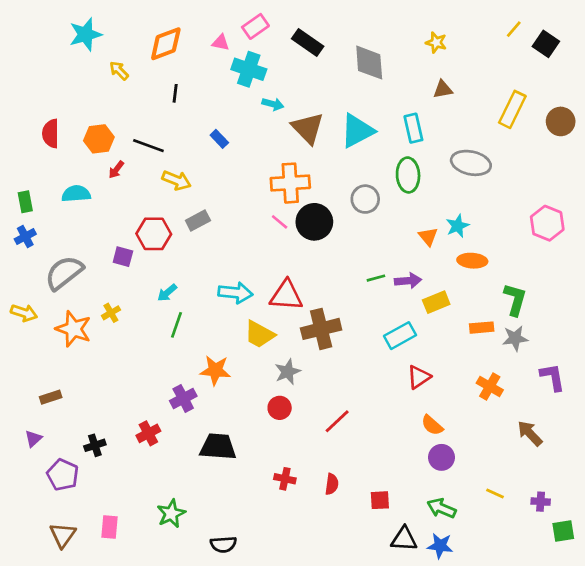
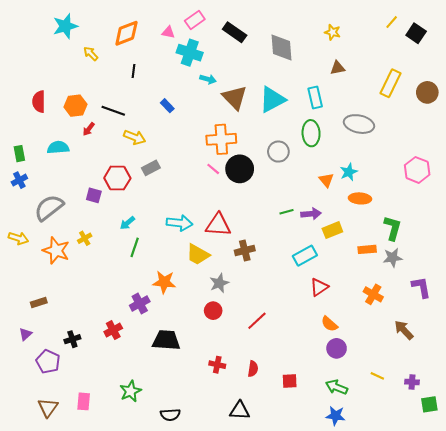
brown cross: (321, 329) -> (245, 250), size x0.7
black triangle: (404, 539) -> (240, 411), moved

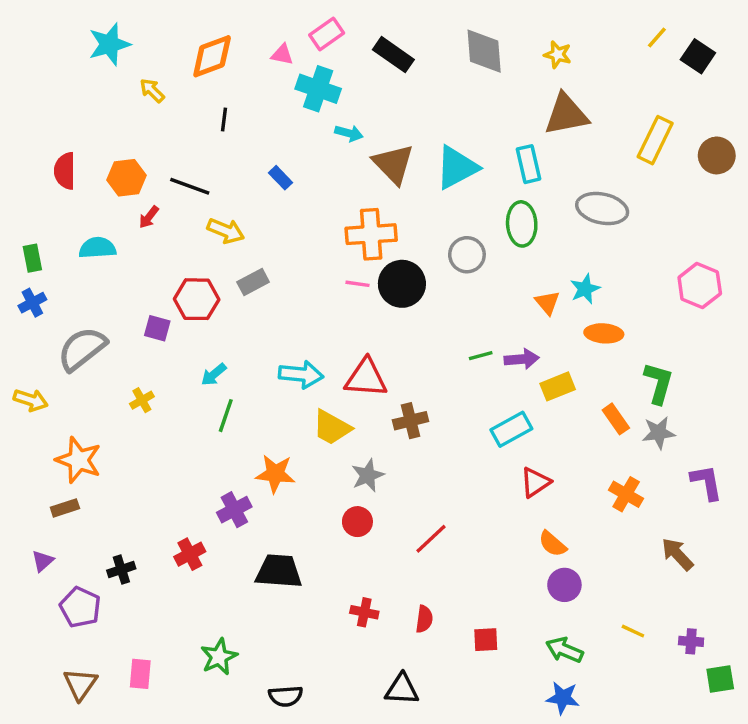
gray diamond: (281, 48) -> (484, 51), moved
brown triangle: (338, 68) -> (566, 114), size x1.8
pink line: (213, 169) -> (357, 284), turned -32
orange rectangle: (367, 249) -> (616, 419), turned 60
orange star: (56, 250) -> (79, 460), moved

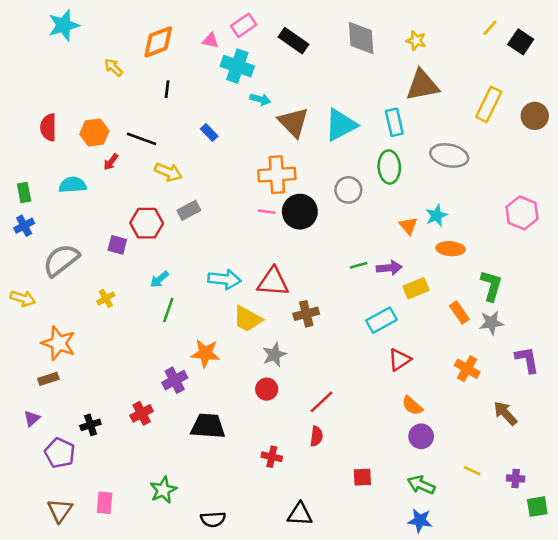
cyan star: (109, 44) -> (64, 25), moved
red semicircle: (424, 619) -> (316, 436), moved

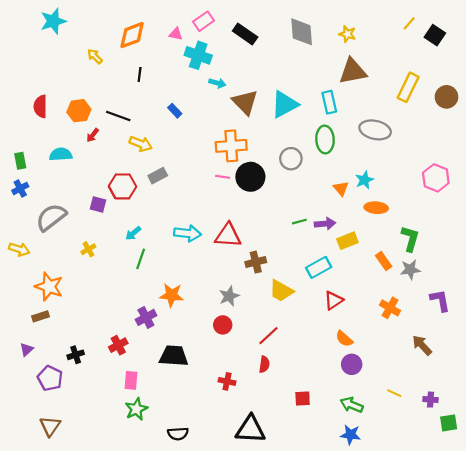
yellow trapezoid: (248, 319) -> (281, 291), moved
pink rectangle: (105, 503) -> (131, 380), moved
black triangle: (300, 514) -> (250, 429), size x1.4

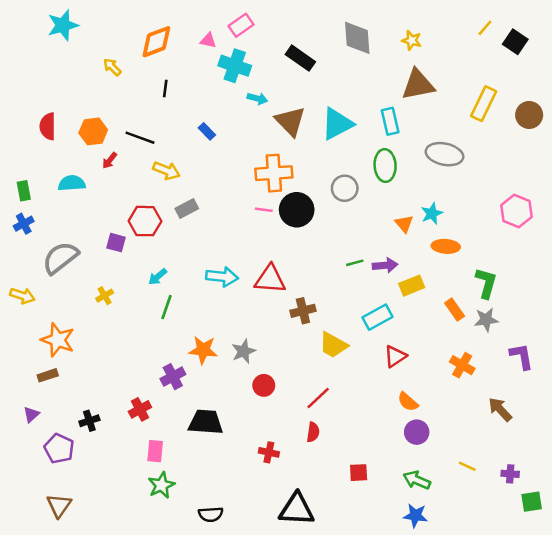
black rectangle: (245, 34) -> (300, 58), moved
gray star: (229, 296) -> (244, 351), moved

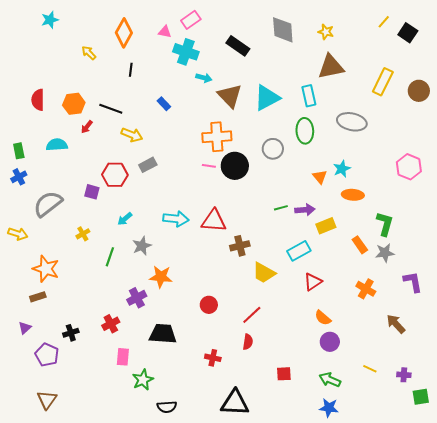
cyan star: (63, 25) -> (50, 20), size x0.7
orange diamond: (156, 42) -> (124, 33), turned -40
green line: (166, 307) -> (110, 257), moved
gray star: (244, 351) -> (142, 246), moved
green star: (161, 485) -> (143, 380), moved

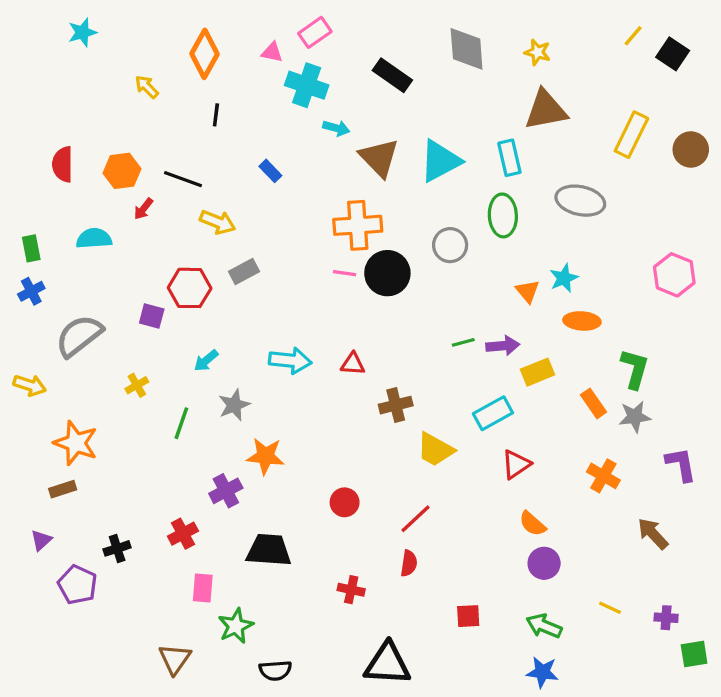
red triangle: (214, 221) -> (353, 364), size x0.6
brown triangle: (47, 400) -> (175, 659), moved

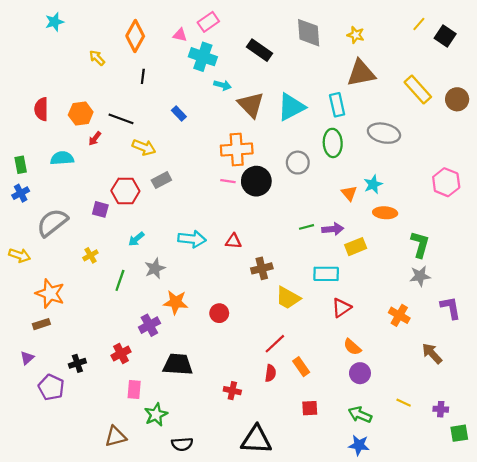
yellow rectangle: (631, 135) -> (418, 89), turned -68
orange rectangle: (594, 403) -> (301, 367), moved
cyan rectangle: (493, 413) -> (326, 274), turned 30
red circle: (345, 502) -> (219, 313), moved
brown triangle: (175, 659) -> (116, 436), turned 40

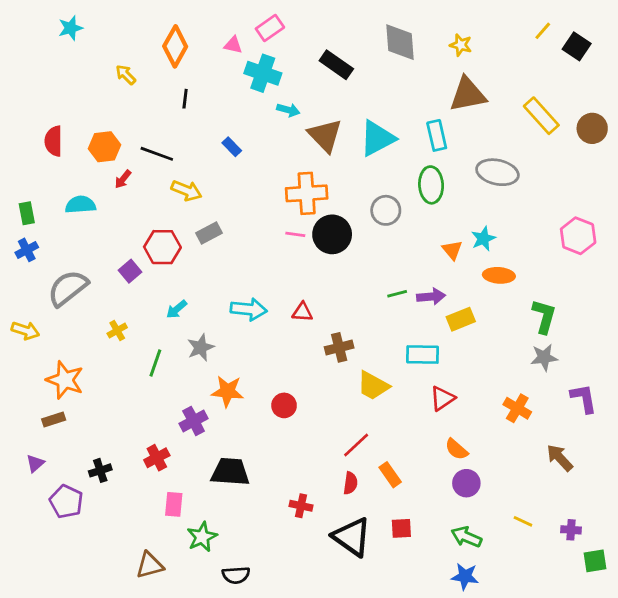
purple square: (100, 209) -> (130, 271), turned 35
black triangle: (256, 440) -> (352, 537), moved, turned 32

